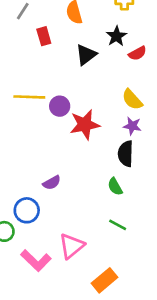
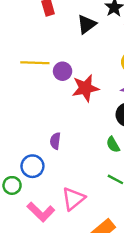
purple semicircle: (52, 183) -> (55, 141), turned 126

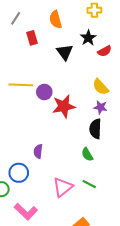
black triangle: (87, 24) -> (65, 52), turned -30
pink triangle: (73, 199) -> (63, 187), moved

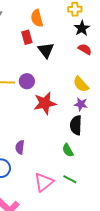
red rectangle: (32, 38) -> (27, 37), moved
black star: (88, 38) -> (82, 28), moved
red semicircle: (105, 51) -> (85, 49), turned -120
purple circle: (44, 92) -> (27, 81), moved

